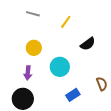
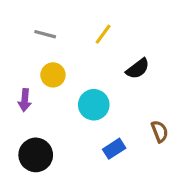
gray line: (33, 14) -> (45, 34), moved
purple arrow: (28, 73) -> (25, 100), moved

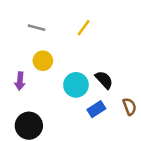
black semicircle: (138, 69) -> (104, 80), moved, turned -96
blue rectangle: (114, 149) -> (96, 109), moved

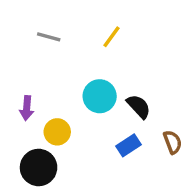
yellow circle: (43, 61) -> (57, 132), moved
cyan circle: (76, 85) -> (100, 96), moved

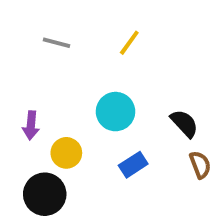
black semicircle: (139, 106) -> (184, 123), moved
blue rectangle: (128, 145) -> (133, 165), moved

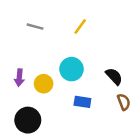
yellow circle: (66, 153) -> (44, 84), moved
blue rectangle: (133, 165) -> (82, 102), turned 42

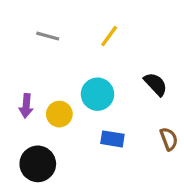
black semicircle: (114, 76) -> (156, 84), moved

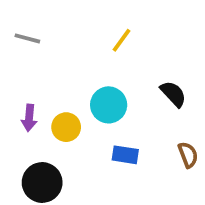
gray line: (48, 36) -> (27, 38), moved

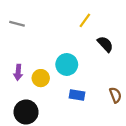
yellow line: (122, 40) -> (85, 20), moved
black semicircle: (173, 94) -> (105, 44), moved

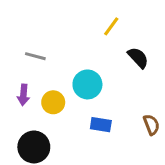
gray line: (17, 24) -> (35, 56), moved

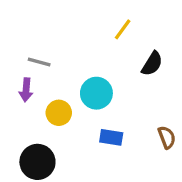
black semicircle: (138, 58) -> (152, 64), turned 75
purple arrow: (23, 95) -> (26, 90), moved

